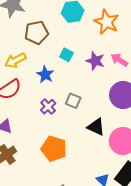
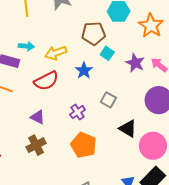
brown pentagon: (37, 33) -> (94, 33), moved
purple cross: (48, 107) -> (78, 112), moved

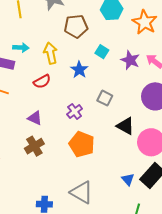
brown pentagon: (94, 33) -> (76, 26), moved
yellow arrow: (56, 53) -> (51, 53), turned 100
red semicircle: (46, 81) -> (42, 82), size x0.7

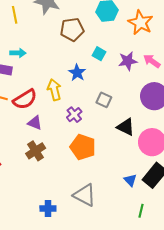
yellow arrow: (51, 53) -> (54, 90), moved
purple star: (130, 60) -> (128, 61), turned -30
red semicircle: (42, 82) -> (25, 99), moved, size x1.4

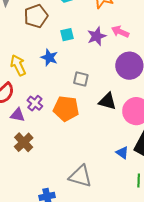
cyan square: (99, 54) -> (67, 35), turned -32
yellow arrow: (54, 90) -> (18, 65), moved
purple cross: (74, 115) -> (35, 103), moved
orange pentagon: (83, 147) -> (66, 109), moved

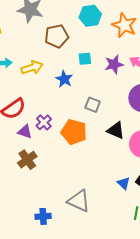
yellow arrow: (18, 65) -> (32, 68), moved, turned 90

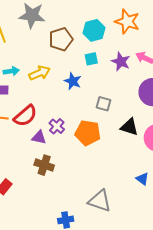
cyan hexagon: (90, 16) -> (94, 30), moved
purple star: (114, 64) -> (121, 62), turned -30
brown cross: (27, 160) -> (44, 165), turned -30

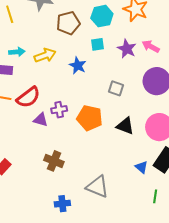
gray square: (104, 104) -> (116, 88), moved
purple cross: (57, 126) -> (59, 110), turned 35
black triangle: (129, 127) -> (125, 126), moved
brown cross: (44, 165) -> (54, 161), moved

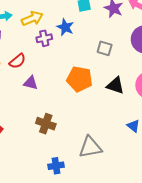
red semicircle: (28, 97) -> (17, 61), size x0.7
purple cross: (59, 110) -> (44, 38), moved
gray triangle: (97, 187) -> (90, 147), turned -30

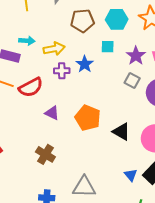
gray square: (105, 48) -> (132, 80), moved
red semicircle: (17, 61) -> (31, 87), size x1.4
purple triangle: (31, 83) -> (52, 113), moved

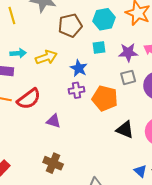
purple star: (136, 56) -> (128, 52), turned -30
purple cross: (62, 71) -> (76, 90), moved
gray square: (132, 80) -> (128, 77), turned -35
orange pentagon: (88, 118) -> (105, 98), moved

